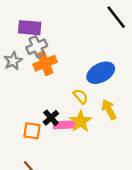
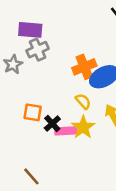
orange cross: (45, 63) -> (84, 67), moved
orange square: (32, 131) -> (33, 112), moved

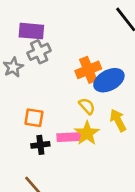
black cross: (52, 124) -> (40, 145), moved, turned 35

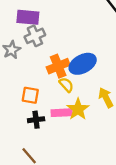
orange cross: (88, 70) -> (58, 66), moved
blue ellipse: (109, 80) -> (83, 64), moved
yellow semicircle: (87, 106) -> (66, 85), moved

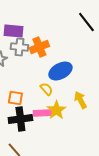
gray cross: (35, 36) -> (19, 47), turned 30
orange cross: (58, 66) -> (39, 47), moved
black cross: (36, 120) -> (20, 119), size x1.6

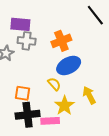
orange cross: (39, 47) -> (61, 41), moved
pink rectangle: (42, 113) -> (50, 121), moved

